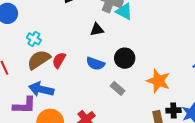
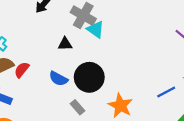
black circle: (125, 58) -> (89, 77), size x1.4

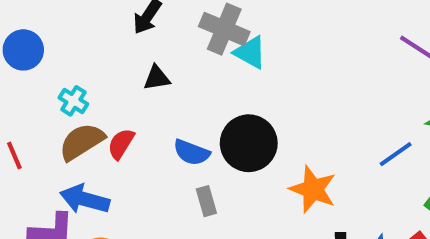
black triangle: (65, 44) -> (157, 78), moved
gray rectangle: (77, 107) -> (206, 201), moved, turned 32

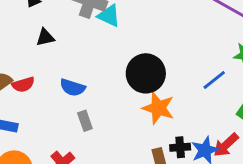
black circle: (249, 143) -> (146, 73), moved
red semicircle: (121, 144) -> (23, 85), turned -135

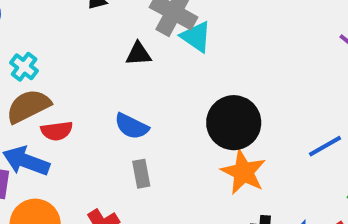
black triangle: (45, 37) -> (138, 54), moved
red semicircle: (23, 85) -> (57, 131), moved

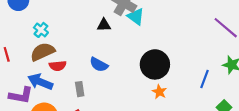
blue line: (325, 146) -> (205, 79), turned -42
orange star: (243, 172) -> (159, 92), size x0.6
gray rectangle: (141, 174) -> (80, 89), moved

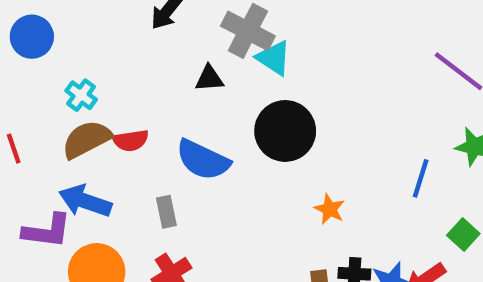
black circle: (155, 64) -> (285, 131), moved
blue semicircle: (99, 65) -> (203, 160), size x1.4
red semicircle: (58, 66) -> (131, 140), moved

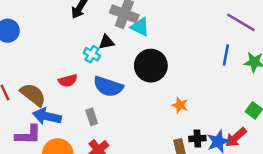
cyan cross: (81, 95) -> (92, 54), moved
brown semicircle: (87, 139) -> (33, 95), moved, turned 72
blue line: (421, 178) -> (226, 55), moved

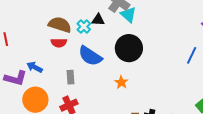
brown semicircle: (33, 95) -> (60, 25), moved, turned -35
orange star: (180, 105) -> (121, 82), moved
blue arrow: (47, 116) -> (35, 67), size x0.7

